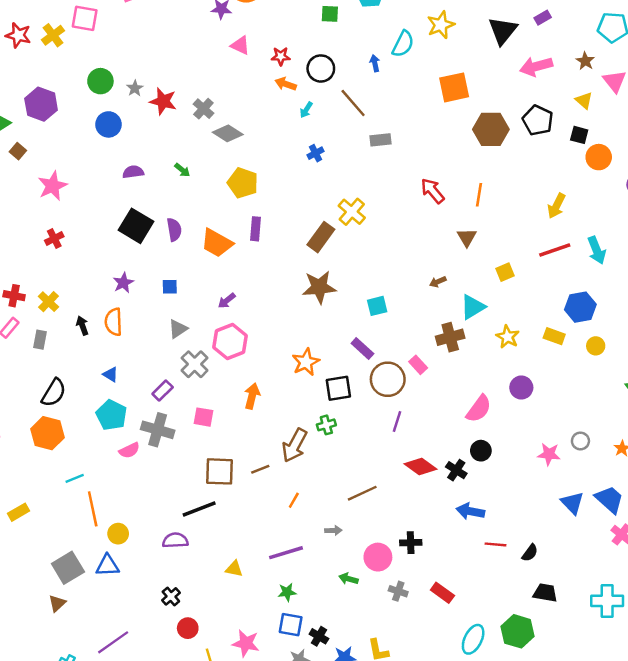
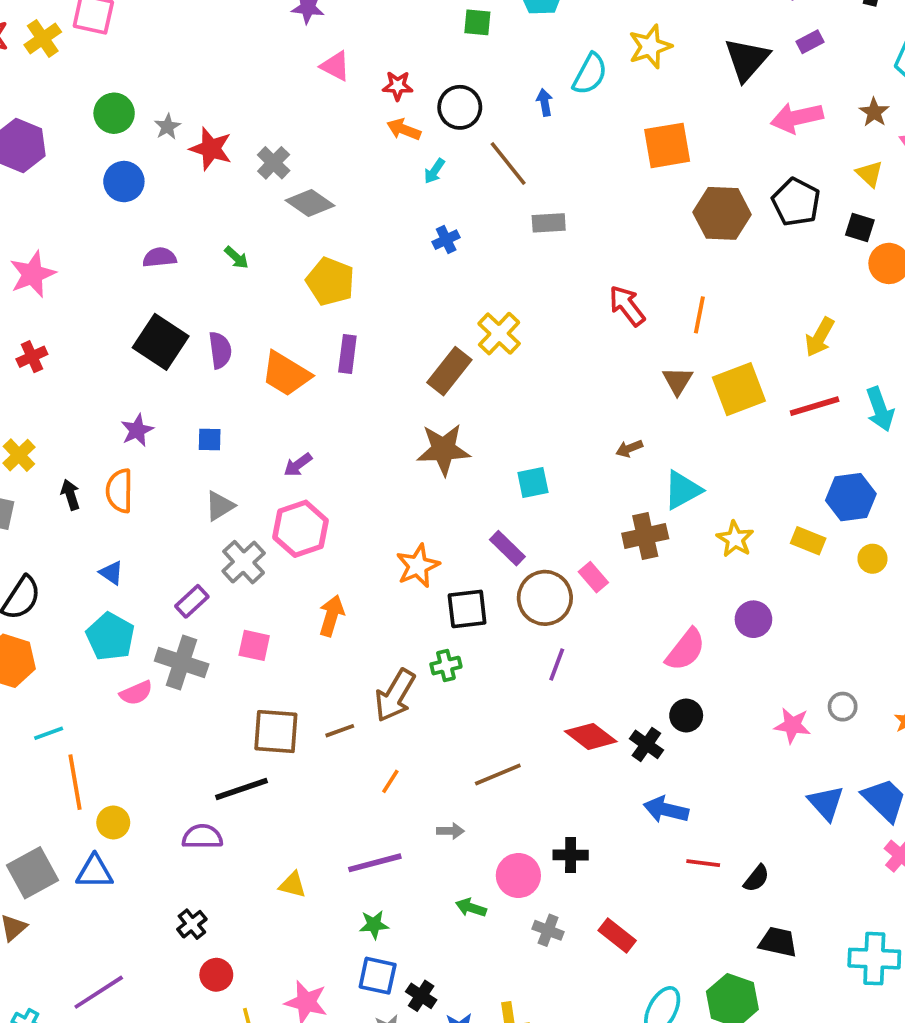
yellow square: (505, 272) -> (739, 389), moved, size x1.8

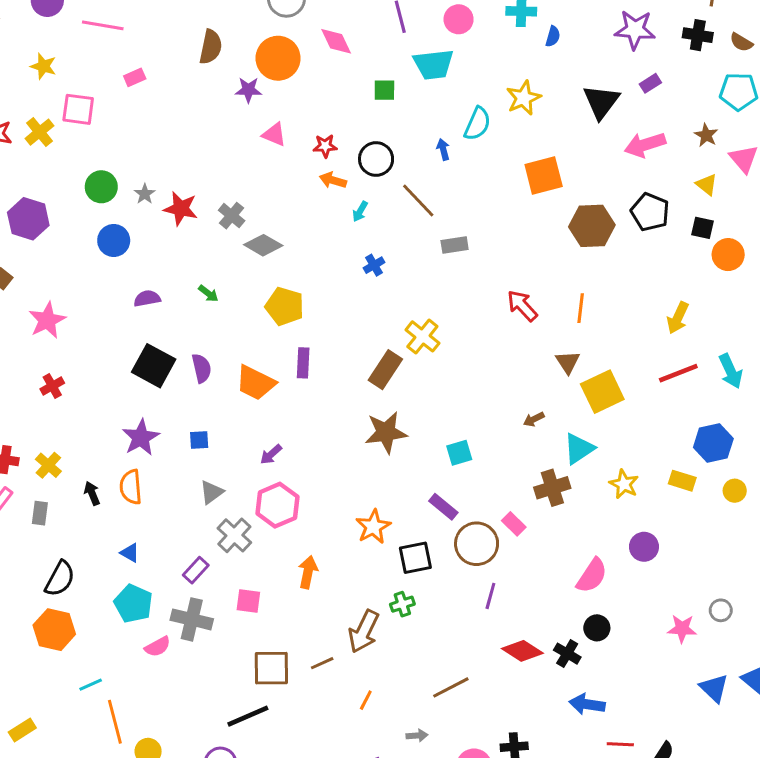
yellow square: (739, 389) -> (602, 392), moved
purple star: (137, 430) -> (141, 438), size x1.4

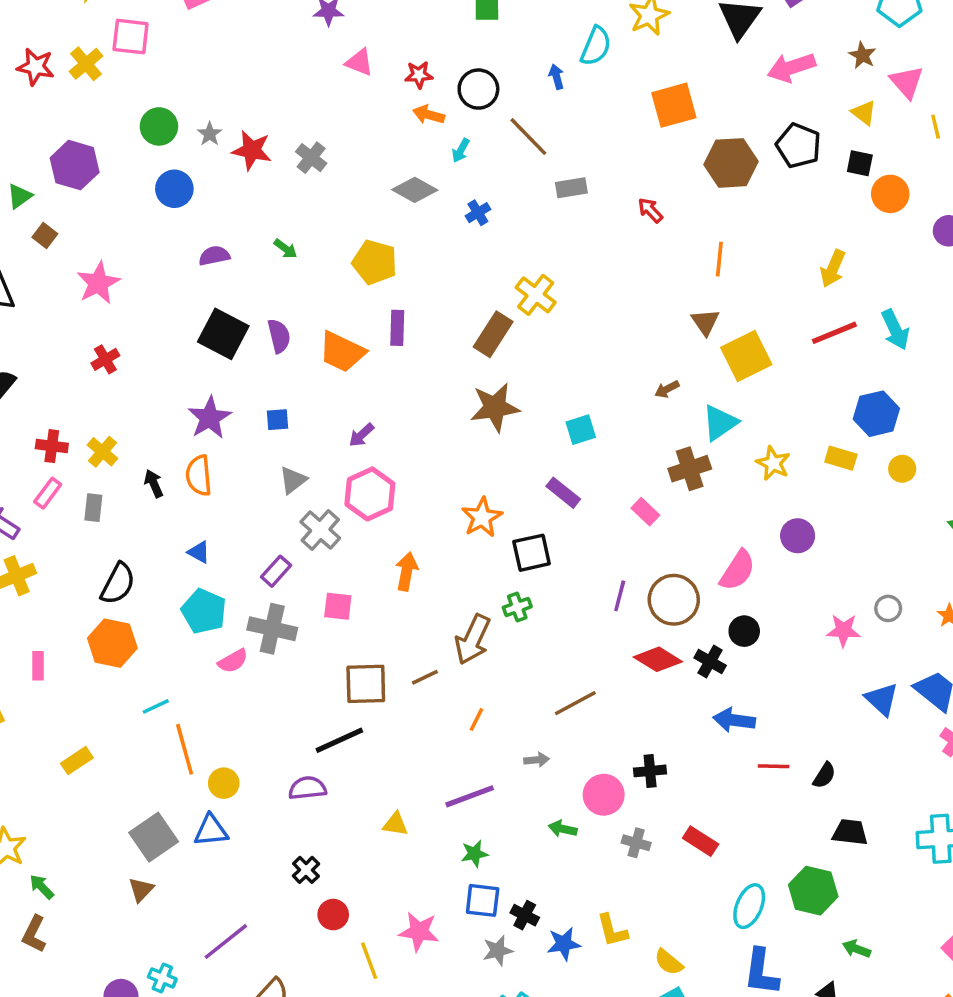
gray diamond: (263, 245) -> (415, 190), moved
red arrow: (522, 306) -> (650, 210), moved, size x0.7
brown circle: (477, 544) -> (674, 600), moved

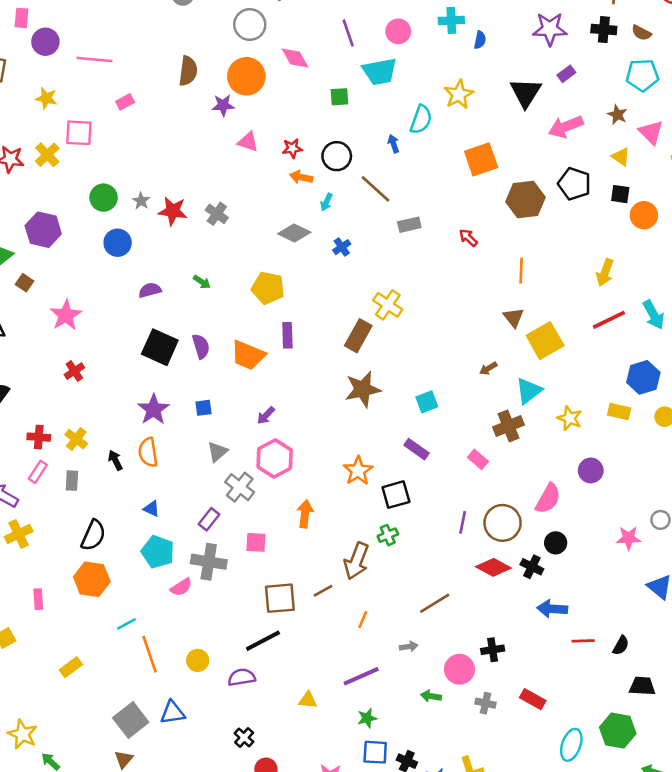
yellow circle: (224, 783) -> (198, 660), moved

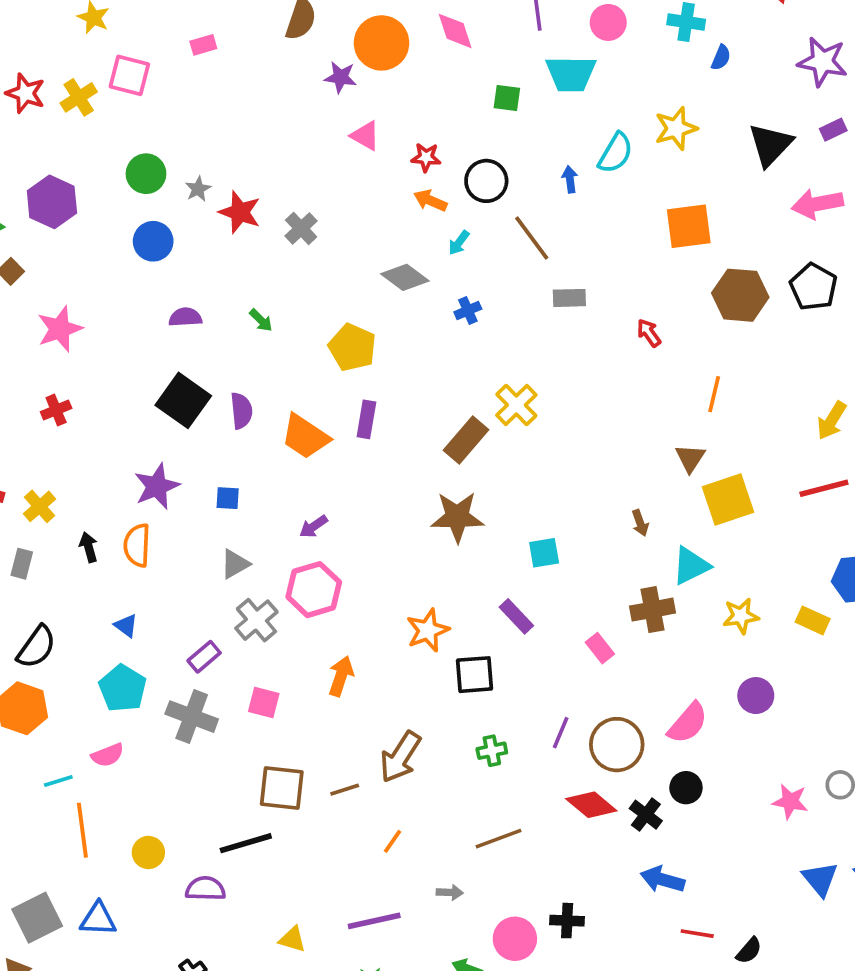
brown arrow: (488, 368) -> (640, 523), turned -90
yellow star: (570, 418) -> (741, 616), turned 30
green cross: (388, 535) -> (492, 751), moved
pink semicircle: (181, 587) -> (108, 755), moved

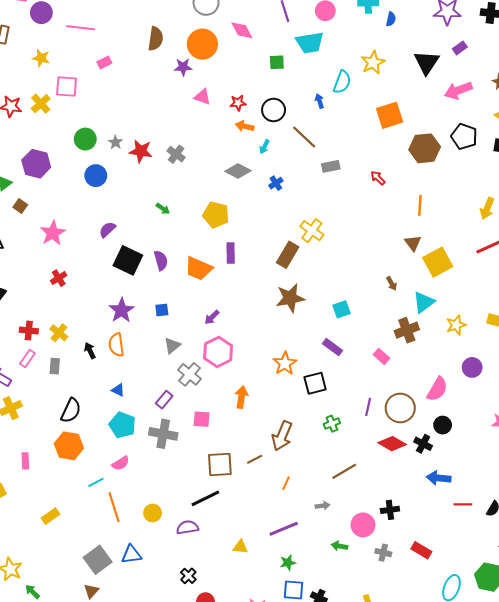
purple semicircle: (185, 317) -> (107, 230), moved, turned -30

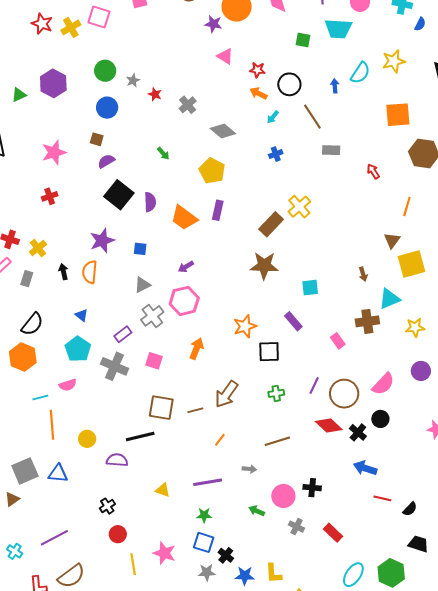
red star: (141, 151) -> (155, 94), size x0.6
gray diamond: (238, 171) -> (223, 131), moved
brown square: (20, 206) -> (97, 139), moved, turned -32

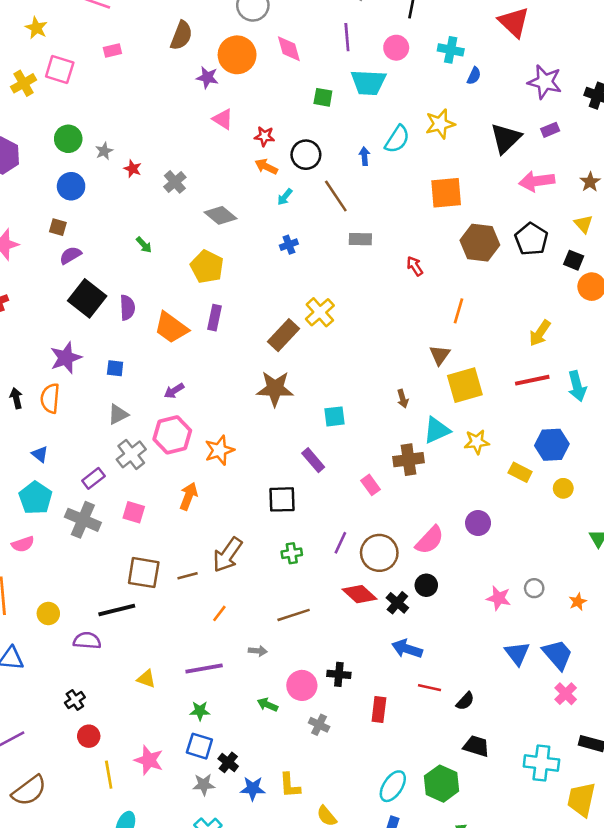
orange star: (245, 326) -> (219, 450), moved
yellow star: (415, 327) -> (477, 442), moved
red rectangle: (333, 533) -> (379, 710), moved, turned 54

